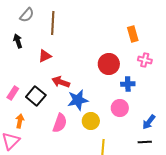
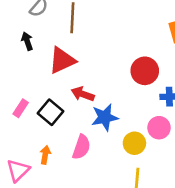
red triangle: (45, 56) -> (62, 60), size x1.6
orange arrow: (20, 121) -> (45, 155), moved
yellow circle: (91, 121) -> (134, 143), moved

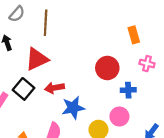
red arrow: (83, 94) -> (54, 88), turned -30
black square: (50, 112) -> (24, 89), moved

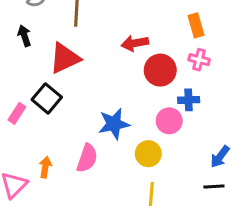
pink cross: (147, 64) -> (199, 60), moved
red arrow: (54, 88) -> (135, 43), moved
pink circle: (119, 116) -> (169, 121), moved

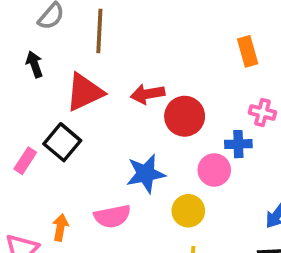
red arrow: (135, 43) -> (148, 94), moved
pink cross: (199, 60) -> (262, 113), moved
red circle: (160, 70) -> (185, 116), moved
pink semicircle: (87, 158) -> (112, 216), turned 60

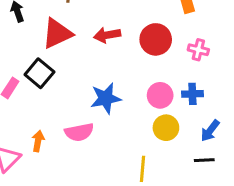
red circle: (185, 116) -> (156, 39), moved
blue cross: (238, 144) -> (192, 94), moved
yellow circle: (188, 211) -> (166, 128), moved

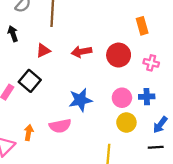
red triangle: (57, 34) -> (43, 51), size x0.6

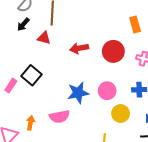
black arrow: (13, 34) -> (23, 24), moved, turned -120
red triangle: (43, 51) -> (44, 38), moved, turned 40
pink circle: (122, 98) -> (107, 91), moved

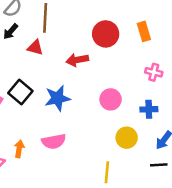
red circle: (113, 51) -> (106, 34), moved
pink circle: (107, 91) -> (111, 99), moved
blue star: (78, 93) -> (57, 98), moved

